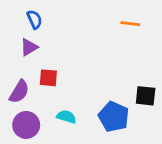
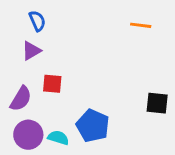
cyan semicircle: (66, 117) -> (58, 138), moved
blue pentagon: (114, 117) -> (93, 126), moved

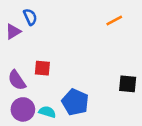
orange line: (141, 25) -> (114, 21), turned -35
purple triangle: (31, 51) -> (13, 32), moved
purple semicircle: (21, 99) -> (17, 80), turned 115

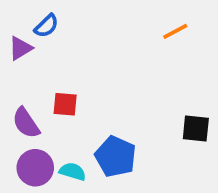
blue semicircle: (30, 17) -> (46, 26), turned 70

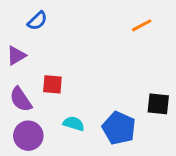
purple triangle: (20, 48) -> (16, 56), moved
blue pentagon: (116, 157) -> (119, 128), moved
cyan semicircle: (73, 171) -> (74, 124), moved

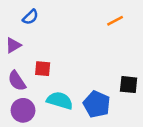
cyan semicircle: (74, 124) -> (60, 101), size x1.5

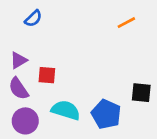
purple triangle: (13, 45) -> (19, 60), moved

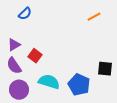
red square: (47, 75) -> (35, 56), turned 32

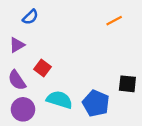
purple triangle: (14, 45) -> (17, 45), moved

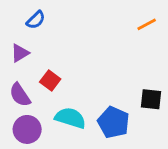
orange line: (114, 21) -> (147, 24), moved

